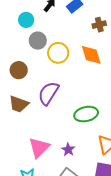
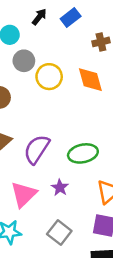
purple semicircle: (48, 93) -> (37, 149), moved
purple star: (68, 150) -> (60, 188), moved

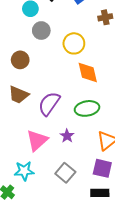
yellow circle: (49, 77) -> (74, 43), moved
orange diamond: (90, 80) -> (88, 72), moved

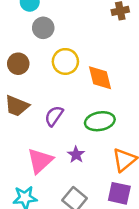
yellow circle: (74, 43) -> (65, 61), moved
purple semicircle: (49, 104) -> (54, 116), size x0.7

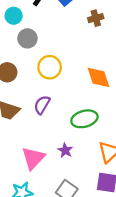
orange diamond: (100, 78) -> (99, 77), moved
purple semicircle: (54, 116) -> (42, 105), moved

